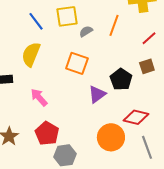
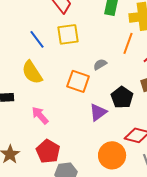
orange line: (114, 25) -> (128, 43), moved
gray semicircle: (86, 31) -> (100, 64), moved
yellow semicircle: (31, 54) -> (32, 72), turned -55

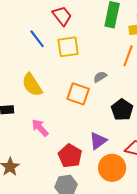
blue line: (37, 39) -> (37, 39), moved
purple triangle: (98, 112) -> (98, 141), moved
red pentagon: (48, 151) -> (70, 156), moved

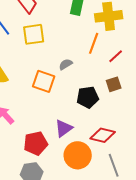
black pentagon: (122, 110) -> (88, 97), turned 30
red pentagon: (70, 156) -> (36, 143), turned 30

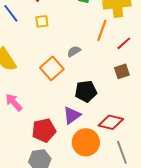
yellow square: (34, 34) -> (42, 21), size x0.6
orange square: (44, 81) -> (52, 68), turned 30
black pentagon: (88, 97) -> (86, 91), moved

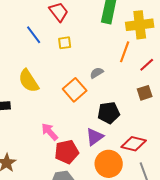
pink arrow: (14, 102) -> (50, 132), moved

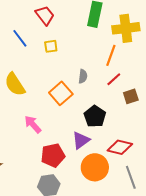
red line: (147, 65) -> (114, 79), moved
gray semicircle: (97, 73) -> (83, 76), turned 128
black pentagon: (109, 113) -> (95, 116), turned -30
pink arrow: (50, 132) -> (33, 124), moved

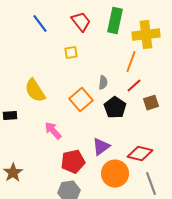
red trapezoid: (45, 15) -> (81, 22), moved
blue line: (20, 38) -> (40, 24), moved
black pentagon: (95, 116) -> (115, 108), moved

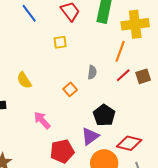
yellow semicircle: (35, 91) -> (24, 80), size x0.7
orange square: (81, 100) -> (70, 89), size x0.6
brown square: (151, 103) -> (143, 76), moved
black pentagon: (115, 108) -> (104, 115), moved

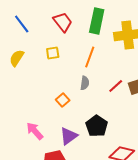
orange line: (120, 51) -> (90, 57), moved
yellow semicircle: (24, 80) -> (17, 58), moved, turned 66
purple triangle: (90, 136) -> (69, 136), moved

